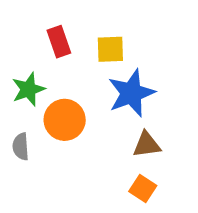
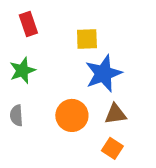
red rectangle: (59, 42) -> (28, 24), moved
orange circle: (65, 120) -> (72, 115), moved

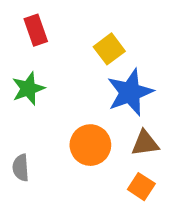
yellow square: (87, 39) -> (109, 49), turned -35
gray semicircle: (16, 115) -> (21, 168), moved

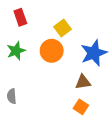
blue star: (130, 92) -> (94, 53), moved
orange circle: (90, 145) -> (52, 51), moved

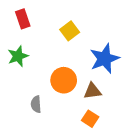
orange circle: (52, 51) -> (64, 80), moved
gray semicircle: (12, 96) -> (36, 104), moved

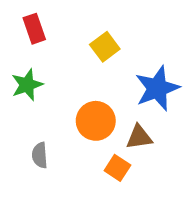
gray semicircle: (36, 104) -> (40, 155), moved
orange square: (90, 119) -> (117, 168), moved

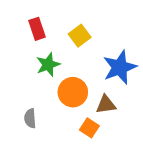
red rectangle: (34, 29) -> (37, 29), moved
green star: (27, 85) -> (48, 65), moved

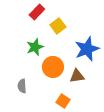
red rectangle: (37, 29) -> (37, 12), moved, turned 63
orange square: (89, 128) -> (63, 101), moved

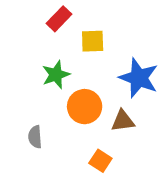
yellow square: (58, 26) -> (93, 41), turned 35
blue star: (87, 49) -> (139, 78), turned -30

